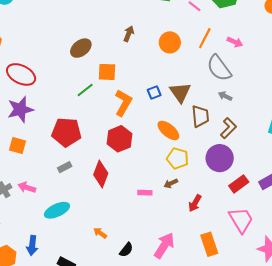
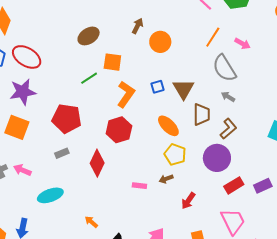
orange circle: (170, 42) -> (160, 42), moved
orange square: (18, 146) -> (17, 127), size x1.4

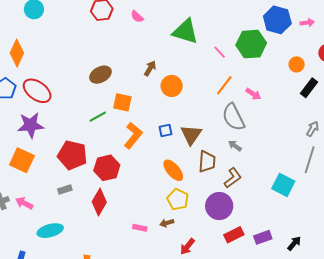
red hexagon: (119, 130) -> (107, 168), moved

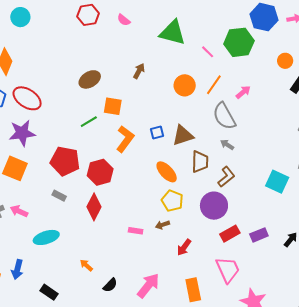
orange circle: (172, 86) -> (185, 85), moved
pink arrow: (253, 94) -> (243, 92), turned -70
brown triangle: (191, 135) -> (183, 136), turned 40
gray rectangle: (65, 189) -> (59, 196), turned 48

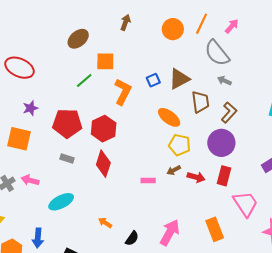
purple star: (22, 133) -> (30, 108), moved, size x0.6
red rectangle: (230, 234) -> (224, 176), moved, turned -36
red arrow: (184, 247) -> (196, 177), moved, turned -102

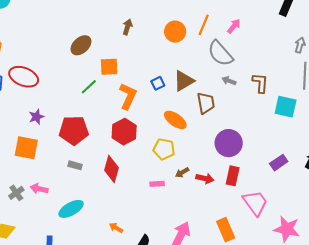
brown L-shape: (229, 112) -> (260, 83), moved, turned -35
red hexagon: (104, 129) -> (124, 132), moved
yellow pentagon: (179, 145) -> (164, 149), moved

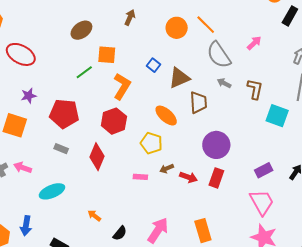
orange line: (204, 25) -> (206, 25), turned -75
pink arrow: (234, 26) -> (254, 43), moved
blue square: (158, 83) -> (154, 65), moved, turned -32
pink trapezoid: (255, 203) -> (262, 202), moved

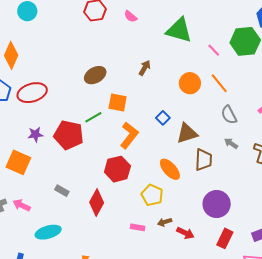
red ellipse: (21, 54) -> (32, 93), turned -52
gray semicircle: (219, 55) -> (229, 115), size x0.7
red pentagon: (64, 114) -> (69, 135), moved
red rectangle: (216, 178) -> (225, 238), moved

